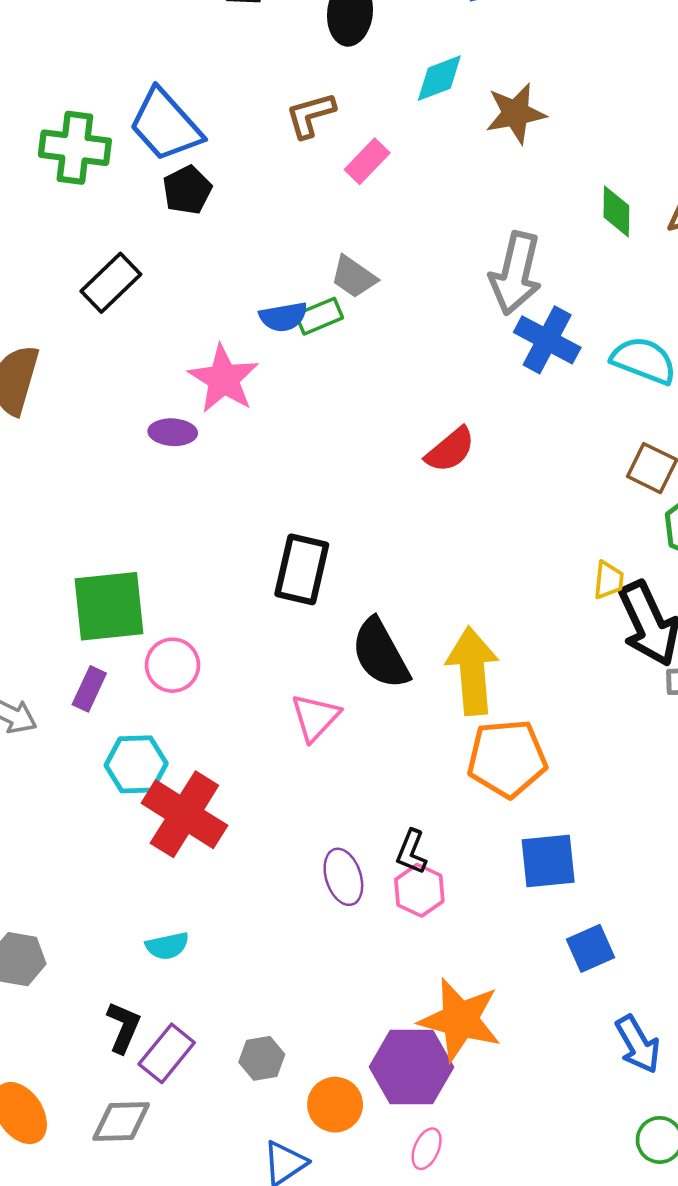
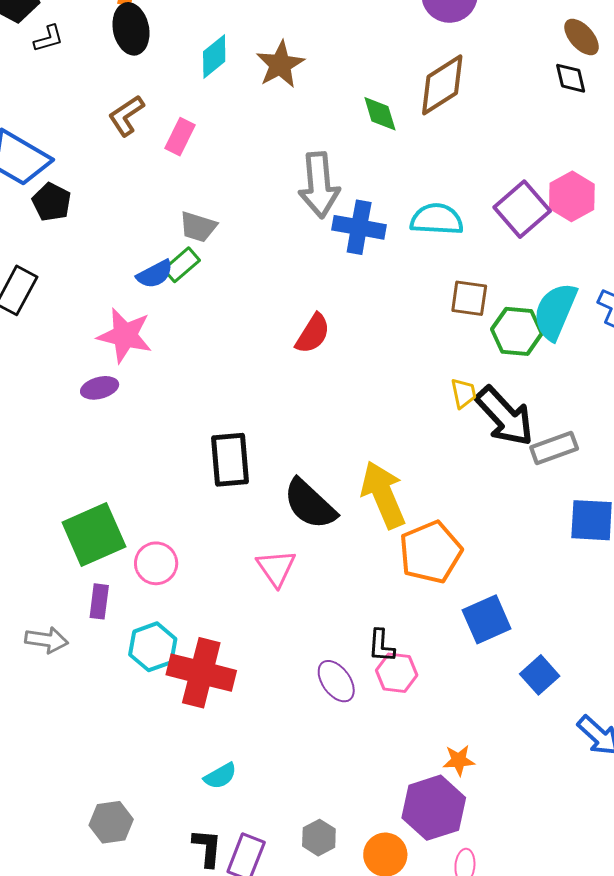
orange star: (460, 1020) -> (459, 760), size x0.5

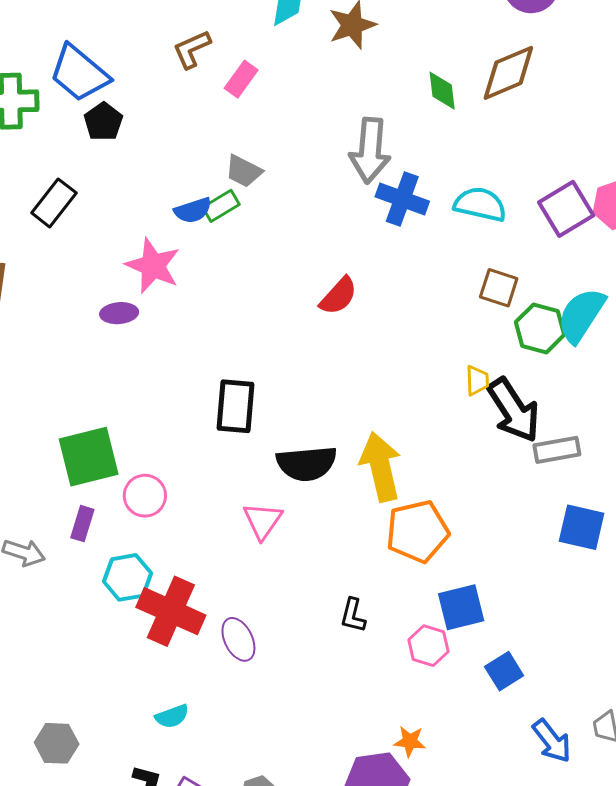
black semicircle: (310, 504) -> (307, 463), turned -58
pink hexagon: (397, 673) -> (428, 646), moved
purple ellipse: (336, 681) -> (238, 639), moved

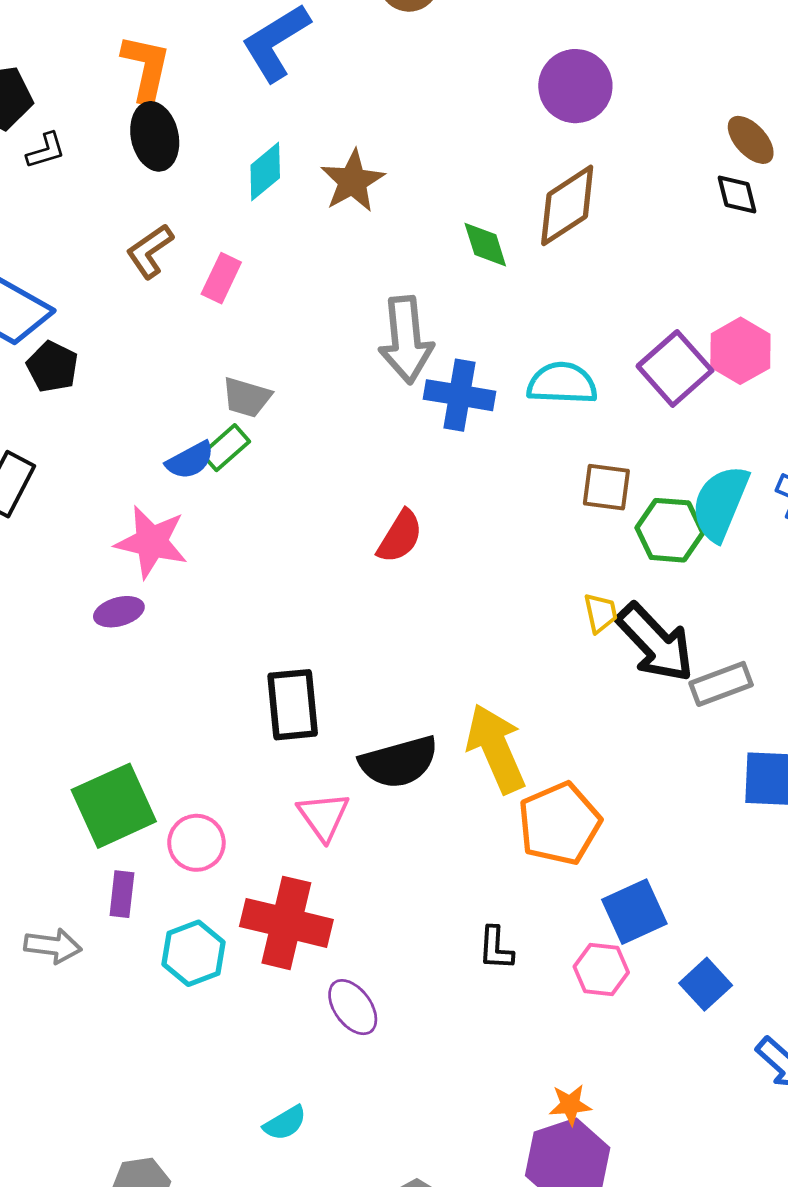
pink triangle: (263, 521) -> (323, 816), moved
red cross: (171, 611) -> (286, 923), moved
orange star: (410, 741) -> (570, 1105), moved

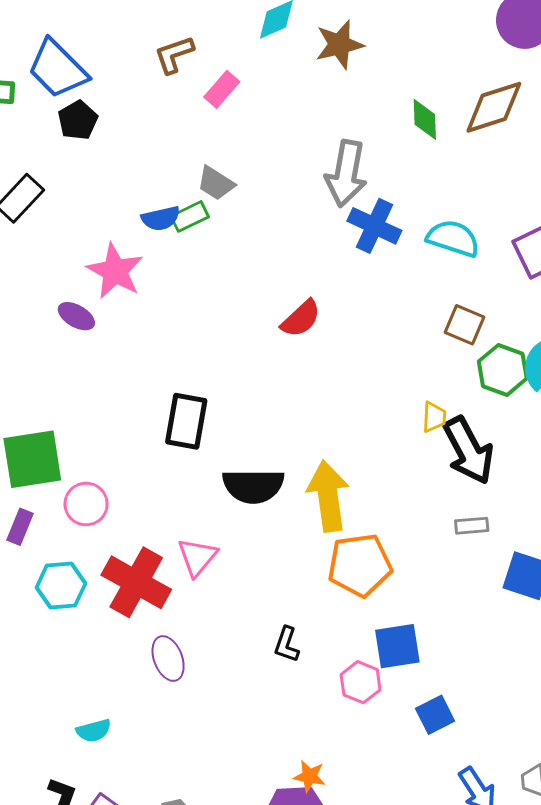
purple ellipse: (119, 612) -> (76, 316), turned 30
gray rectangle: (721, 684) -> (472, 526), moved, size x0.7
pink triangle: (323, 816) -> (197, 557), moved

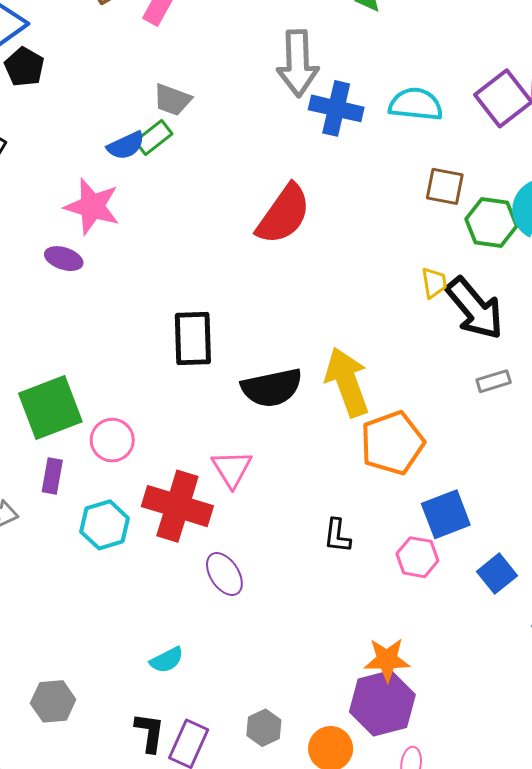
red semicircle: (301, 319) -> (284, 214), size x1.5
orange star: (309, 776) -> (387, 660), size x1.4

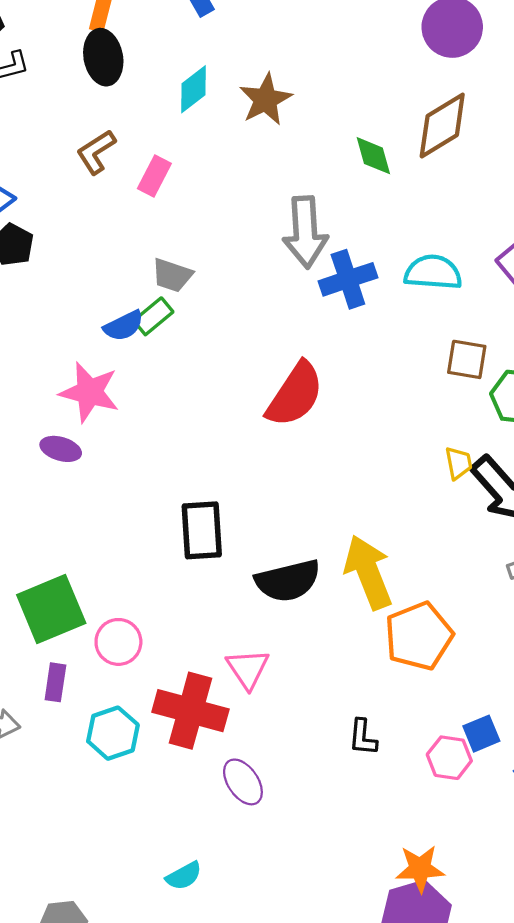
blue cross: (336, 108) -> (348, 279), turned -30
blue square: (446, 514) -> (481, 734), moved, size x0.7

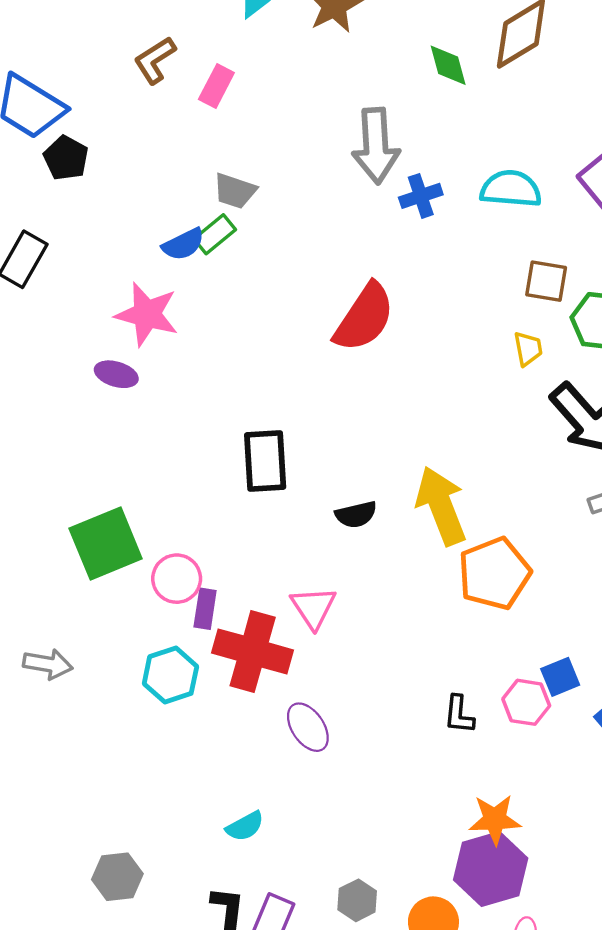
blue cross: (348, 279) -> (421, 196), size x0.7
yellow trapezoid: (459, 463) -> (528, 349), moved
black semicircle: (288, 581) -> (356, 515), size x0.6
purple rectangle: (55, 682) -> (205, 609), moved
black L-shape: (363, 737) -> (459, 715), moved

